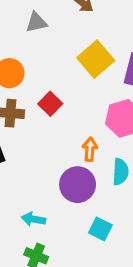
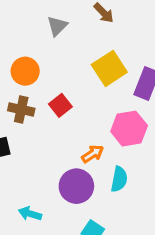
gray triangle: (36, 22) -> (57, 26), turned -40
orange arrow: (90, 149) -> (93, 154), turned 45

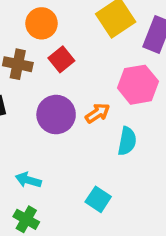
orange circle: (25, 71) -> (42, 23), moved
purple circle: (76, 186) -> (56, 115), moved

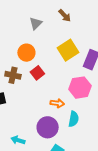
orange arrow: (97, 113) -> (57, 103), turned 40
purple circle: (56, 115) -> (48, 127), moved

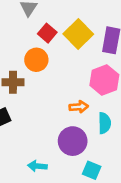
orange circle: (26, 53) -> (36, 60), moved
red square: (37, 73) -> (47, 33), moved

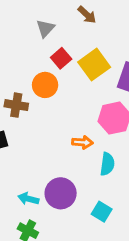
purple circle: (73, 141) -> (61, 193), moved
cyan square: (92, 170) -> (102, 212), moved

